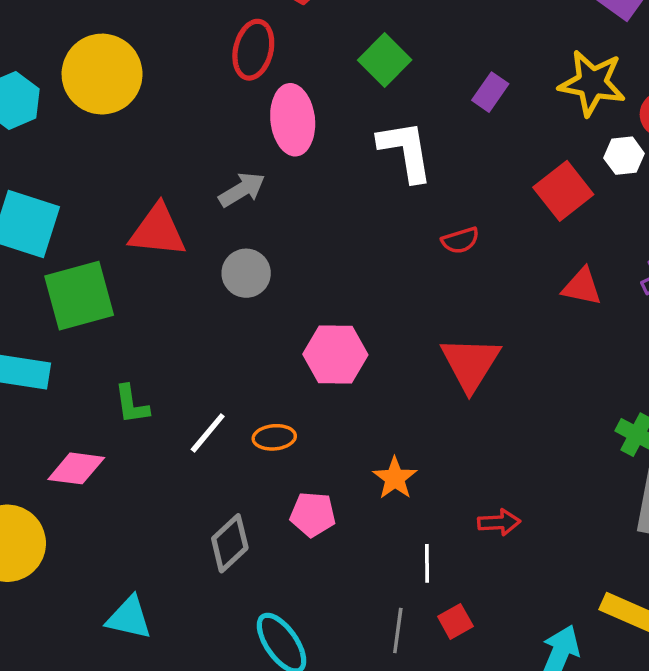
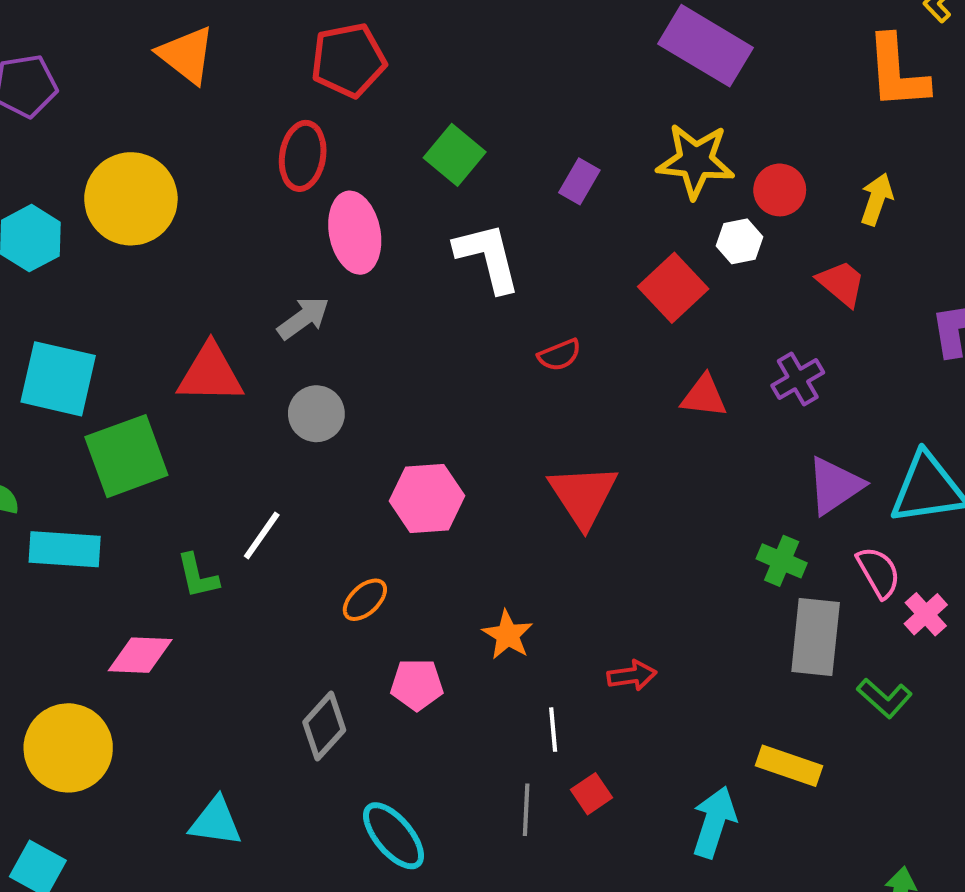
white line: (208, 433) -> (262, 536), moved
orange ellipse: (274, 437) -> (365, 600), turned -33

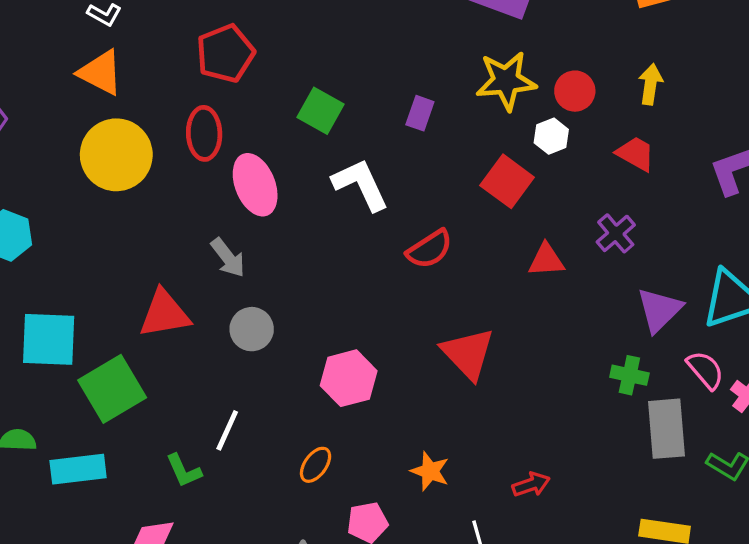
yellow circle: (131, 199) -> (116, 155), moved
gray arrow: (303, 318) -> (228, 258), turned 99
red semicircle: (559, 355) -> (430, 249), size x1.4

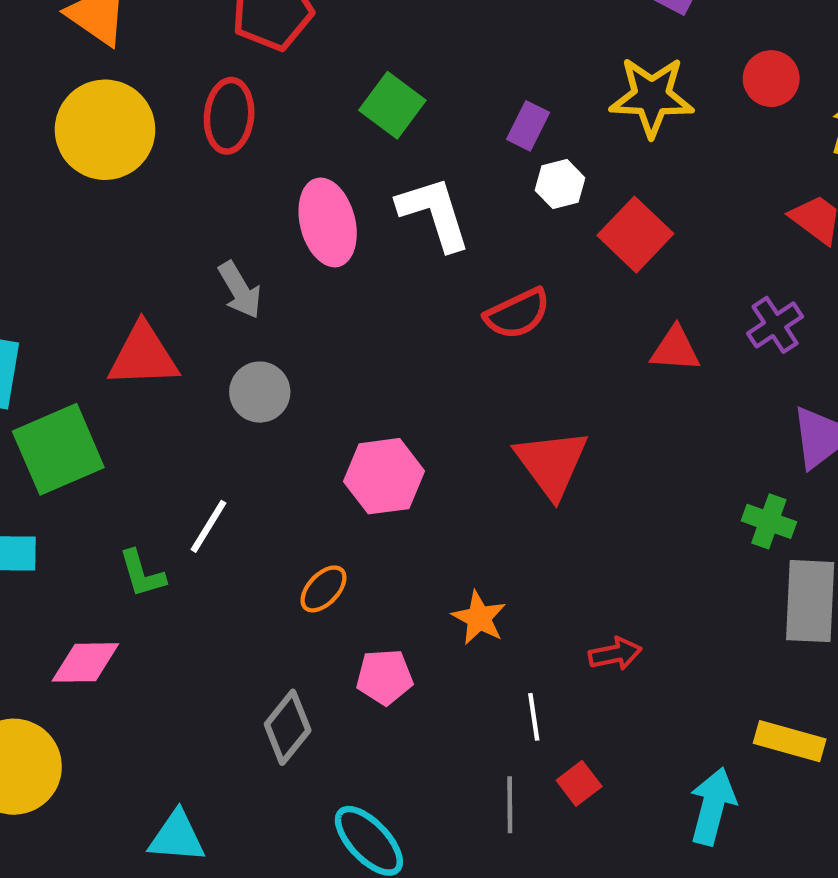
red circle: (575, 91) -> (771, 79), moved
white hexagon: (551, 136) -> (560, 184), moved
pink ellipse: (255, 185) -> (328, 222), moved

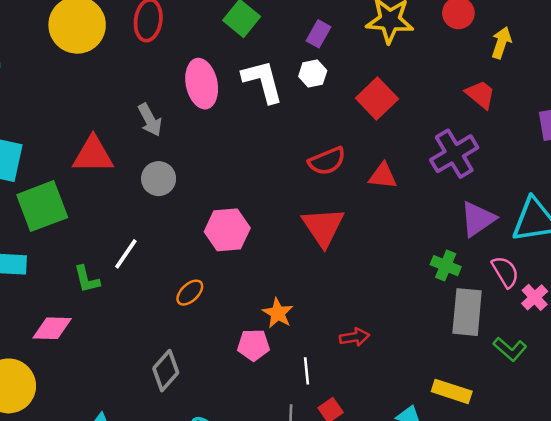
white hexagon: (560, 184) -> (313, 74), moved
red semicircle: (517, 314) -> (327, 161), moved
purple cross: (775, 325) -> (454, 154), size x1.5
red triangle: (675, 349) -> (383, 176), moved
pink pentagon: (385, 677) -> (253, 345), moved

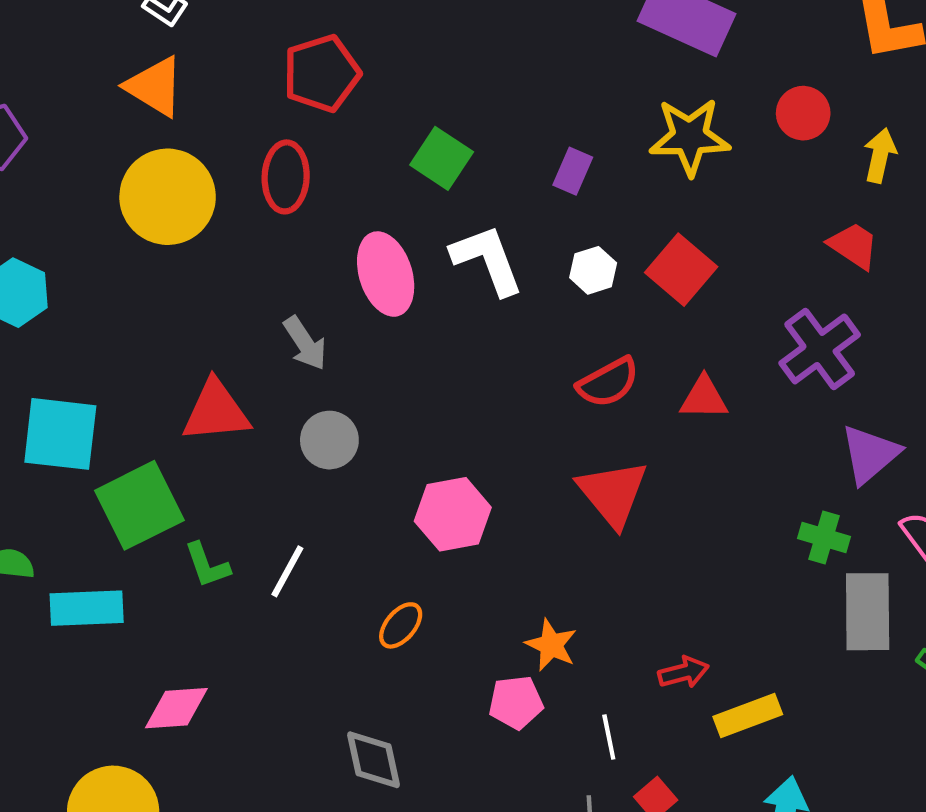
white hexagon: (313, 74) -> (593, 270), moved
green L-shape: (87, 279) -> (207, 565), moved
gray diamond: (166, 371) -> (373, 760), turned -48
yellow rectangle: (452, 391) -> (748, 716), moved, turned -33

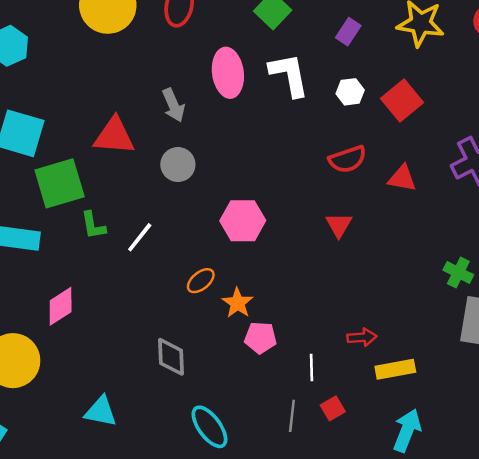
red triangle: (613, 493) -> (339, 225), size x0.6
orange star: (551, 645) -> (237, 303), moved
pink diamond: (176, 708) -> (61, 306), turned -39

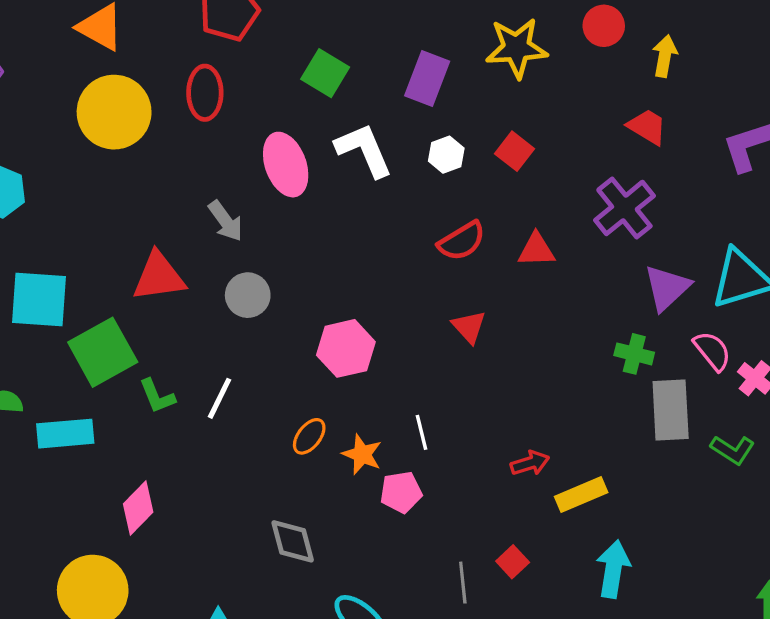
purple rectangle: (348, 32) -> (427, 79), size x1.5
red square: (402, 100) -> (514, 151), size x0.7
white line: (312, 368) -> (422, 432), moved

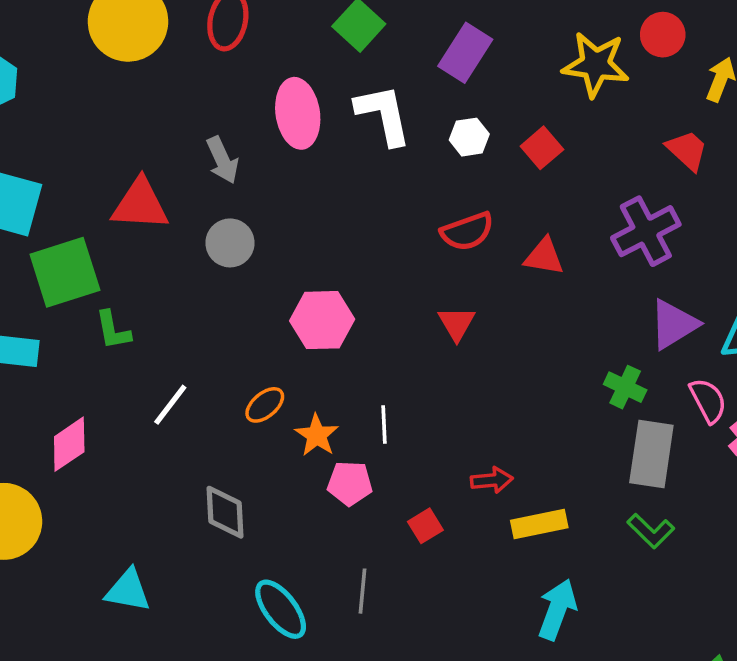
yellow star: (517, 48) -> (596, 64), moved
white line: (219, 398) -> (170, 405), moved
green L-shape: (733, 450) -> (651, 531), moved
red square: (513, 562) -> (425, 526), moved
gray line: (463, 583) -> (363, 591), moved

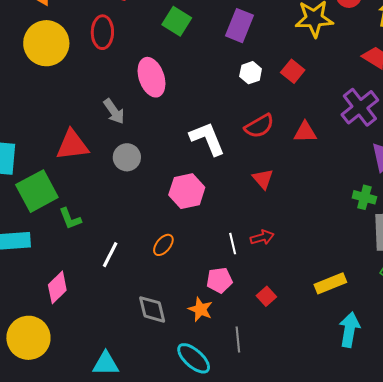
white L-shape: (383, 115) -> (207, 139), moved
orange star: (317, 435) -> (200, 309), moved
red arrow: (492, 480) -> (262, 237), moved

